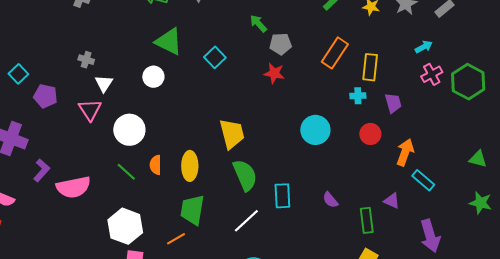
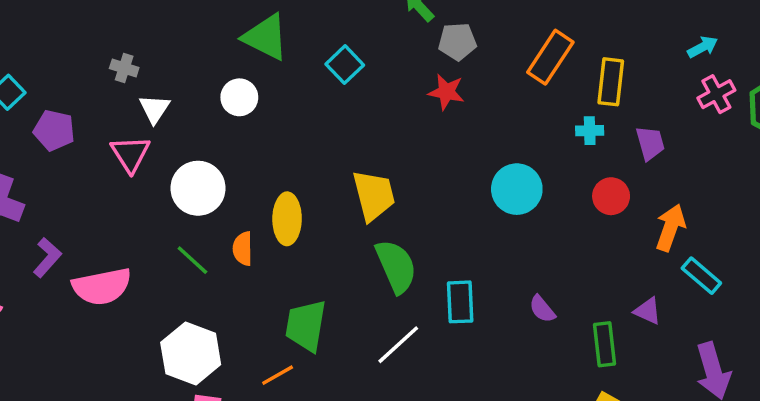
yellow ellipse: (190, 166) -> (287, 219), moved

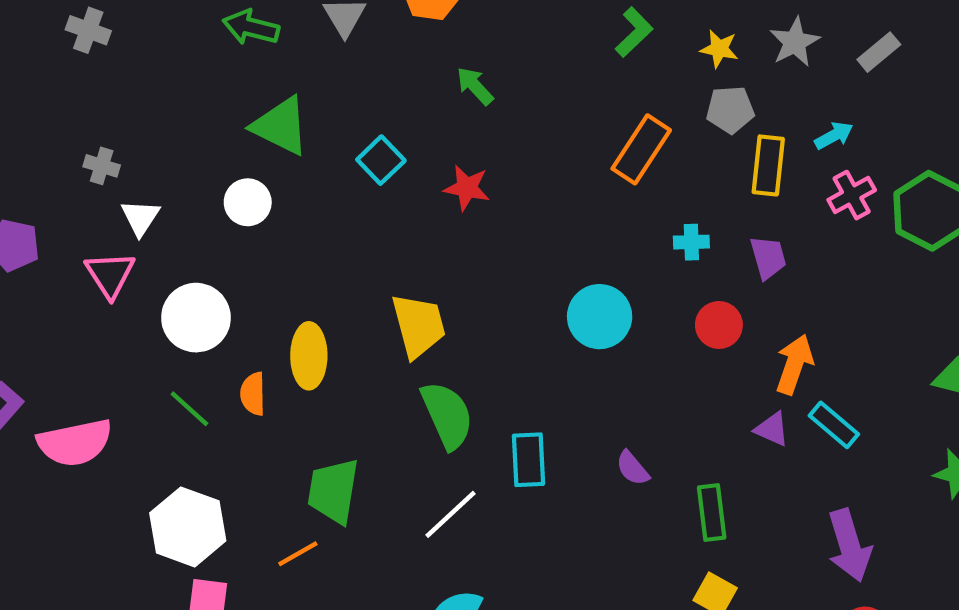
gray pentagon: (457, 42) -> (730, 110), moved
yellow rectangle: (611, 82) -> (768, 165), moved
red star: (446, 92) -> (467, 188), moved
purple triangle: (648, 311) -> (772, 429), moved

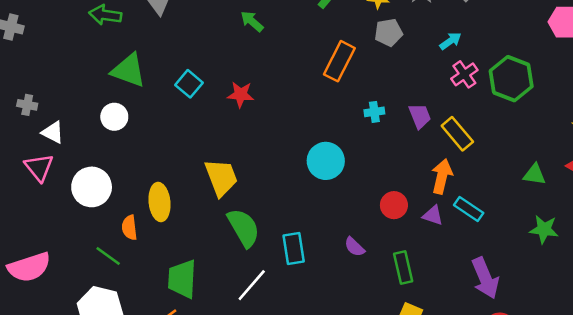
green arrow: (475, 86) -> (252, 21), moved
yellow rectangle: (768, 165) -> (457, 134), moved, turned -40
white triangle: (140, 217) -> (53, 132), turned -30
red circle: (719, 325) -> (394, 205), moved
green line: (189, 409) -> (108, 256), moved

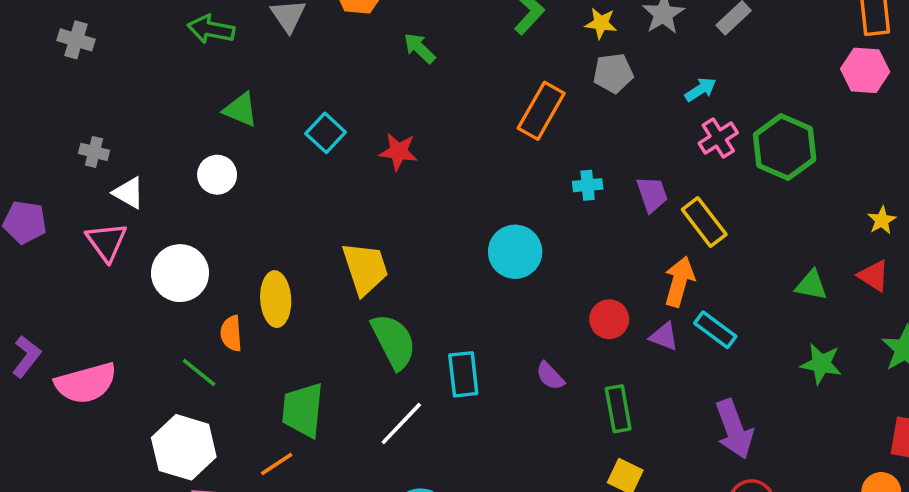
green triangle: (129, 70) -> (241, 110), size x0.7

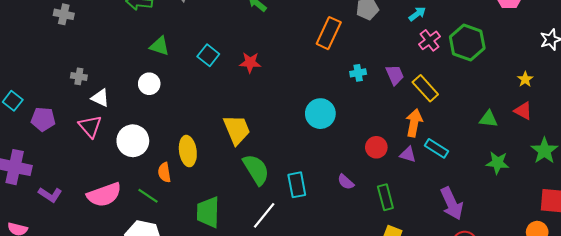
purple L-shape: (26, 356) -> (50, 195), turned 90
pink semicircle: (86, 383) -> (104, 195), moved

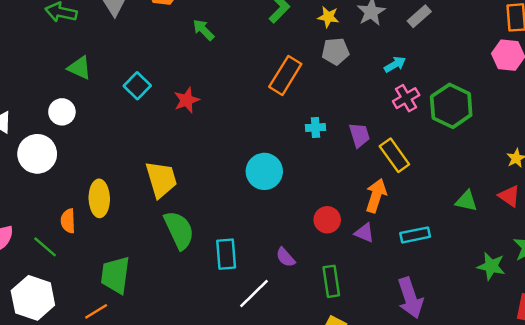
red star: (250, 62) -> (187, 100), turned -30
white circle: (133, 141) -> (37, 154), moved
cyan rectangle: (436, 148) -> (415, 235), moved, turned -50
green star: (498, 163) -> (491, 266), moved
white line: (264, 215) -> (254, 293), moved

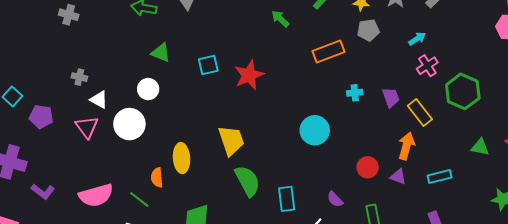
green arrow: (203, 30) -> (280, 19), moved
orange rectangle: (285, 75) -> (328, 51), turned 40
cyan square: (137, 86) -> (208, 65), turned 35
red star: (187, 100) -> (249, 75), size x1.4
green hexagon: (451, 106) -> (463, 91), moved

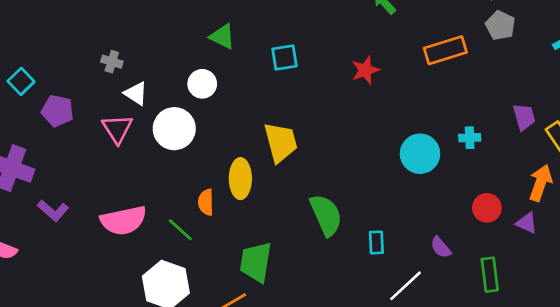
gray pentagon: (368, 30) -> (500, 25), turned 30
red star: (249, 75) -> (365, 70), moved, size x0.7
cyan cross: (355, 93) -> (470, 138), moved
yellow trapezoid: (231, 140) -> (281, 142), moved
cyan rectangle: (287, 199) -> (376, 242), size x0.7

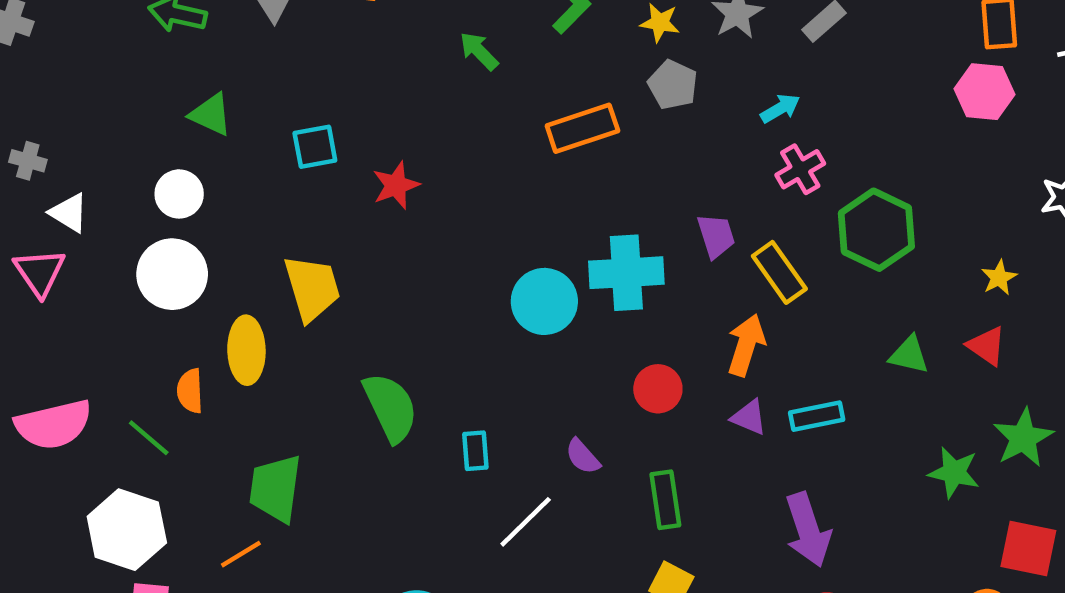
red star: (365, 70) -> (396, 185), moved
white circle: (174, 129) -> (172, 274), moved
cyan cross: (470, 138) -> (626, 273), size x2.0
purple triangle: (527, 223) -> (749, 417), moved

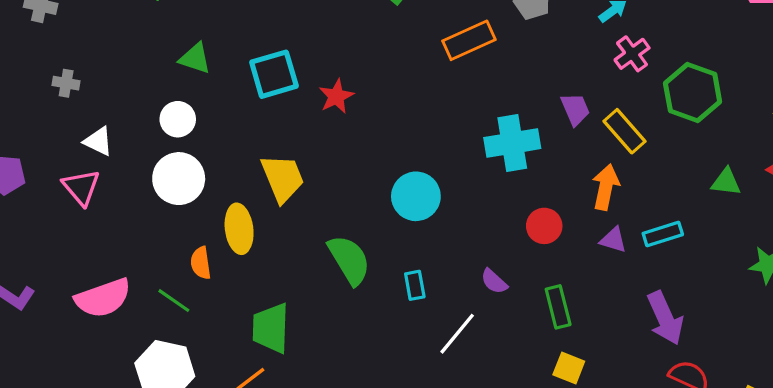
cyan square: (315, 147) -> (274, 74), size x1.4
gray cross: (28, 161) -> (66, 83), moved
cyan circle: (544, 301) -> (416, 196), moved

